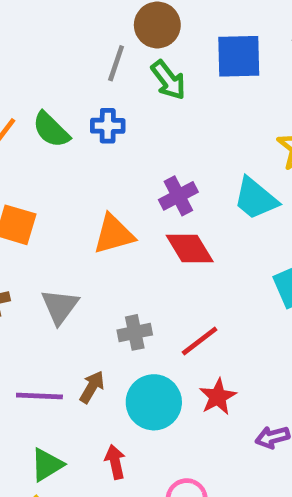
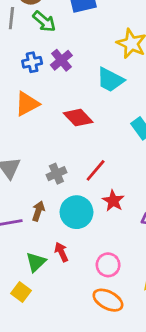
blue cross: (108, 126) -> (32, 62), moved
purple cross: (178, 196) -> (61, 60), moved
orange triangle: (114, 234) -> (27, 104), moved
green triangle: (47, 465) -> (36, 262), moved

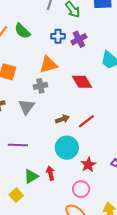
gray cross: (56, 174) -> (40, 86), moved
red star: (113, 201) -> (88, 165), moved
brown arrow: (38, 211) -> (62, 119), moved, turned 40

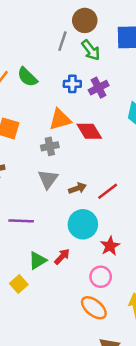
red diamond: (82, 82) -> (89, 131), moved
gray triangle: (26, 107) -> (48, 179), moved
red arrow: (50, 173) -> (62, 257), turned 56

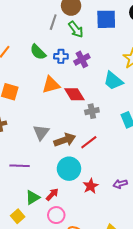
green semicircle: (27, 77) -> (38, 52), moved
gray cross: (50, 146) -> (92, 111), moved
brown arrow: (77, 188) -> (65, 140), size x1.5
pink circle: (101, 277) -> (56, 215), moved

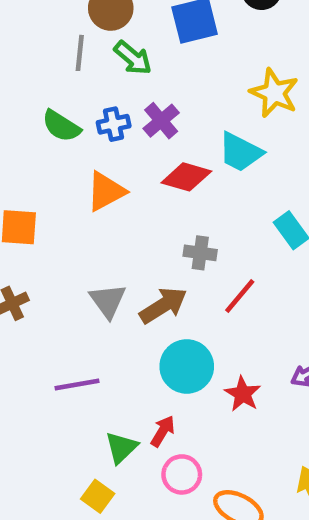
red diamond: (74, 94) -> (186, 177), moved, turned -30
gray cross: (92, 111) -> (200, 253), moved, turned 32
red line: (89, 142) -> (240, 296), moved

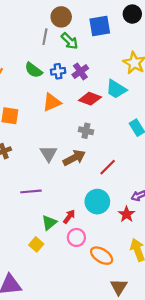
gray cross: (200, 253) -> (86, 131), moved
red line: (240, 296) -> (108, 167), moved
cyan circle: (187, 366) -> (97, 202), moved
red star: (243, 394) -> (127, 214), moved

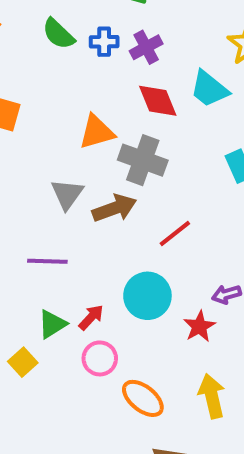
red diamond: (90, 99) -> (158, 101), turned 40
orange triangle: (52, 102) -> (97, 132), moved
gray cross: (86, 131) -> (143, 160), size x1.6
purple line: (31, 191) -> (47, 261), moved

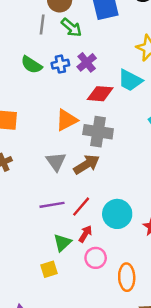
red diamond: (158, 101) -> (100, 94), turned -52
red line: (175, 233) -> (81, 207), moved
yellow square: (23, 362) -> (49, 269), turned 36
orange ellipse: (143, 398) -> (127, 277), turned 60

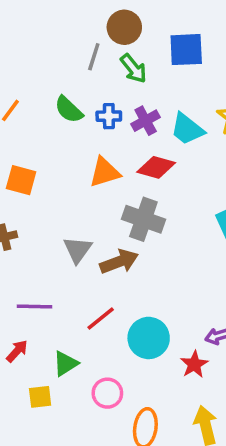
cyan trapezoid: (130, 80) -> (187, 129), moved
orange triangle: (67, 120) -> (105, 172), moved
purple line: (52, 205) -> (34, 306), moved
red arrow: (85, 234) -> (17, 351), moved

